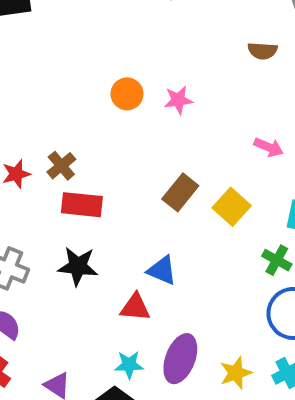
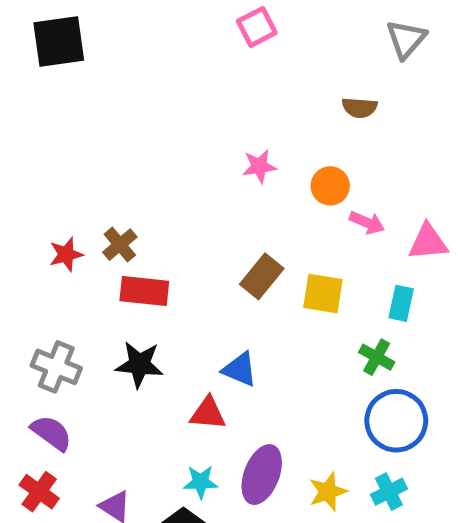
orange circle: (127, 94) -> (330, 186), moved
yellow square: (232, 207) -> (323, 294), turned -33

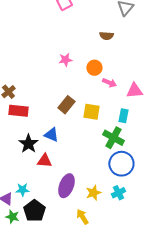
green cross: (377, 357) -> (113, 138), size x1.5
black star: (139, 364) -> (28, 144), moved, turned 30
blue triangle: (240, 369) -> (51, 135), moved
cyan star: (201, 482) -> (22, 190), moved

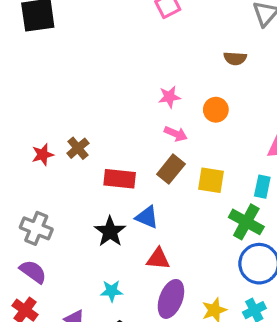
pink arrow: (109, 83) -> (176, 134), moved
red rectangle: (18, 111) -> (120, 179), moved
red triangle: (44, 161) -> (158, 259), moved
cyan star: (22, 190) -> (112, 291), moved

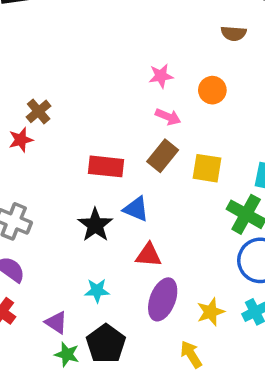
brown cross: (78, 148) -> (39, 111), moved

